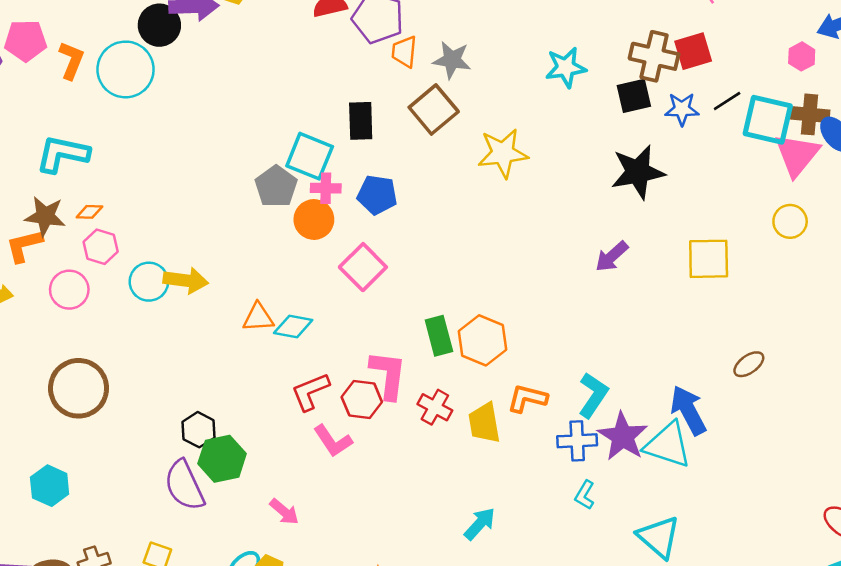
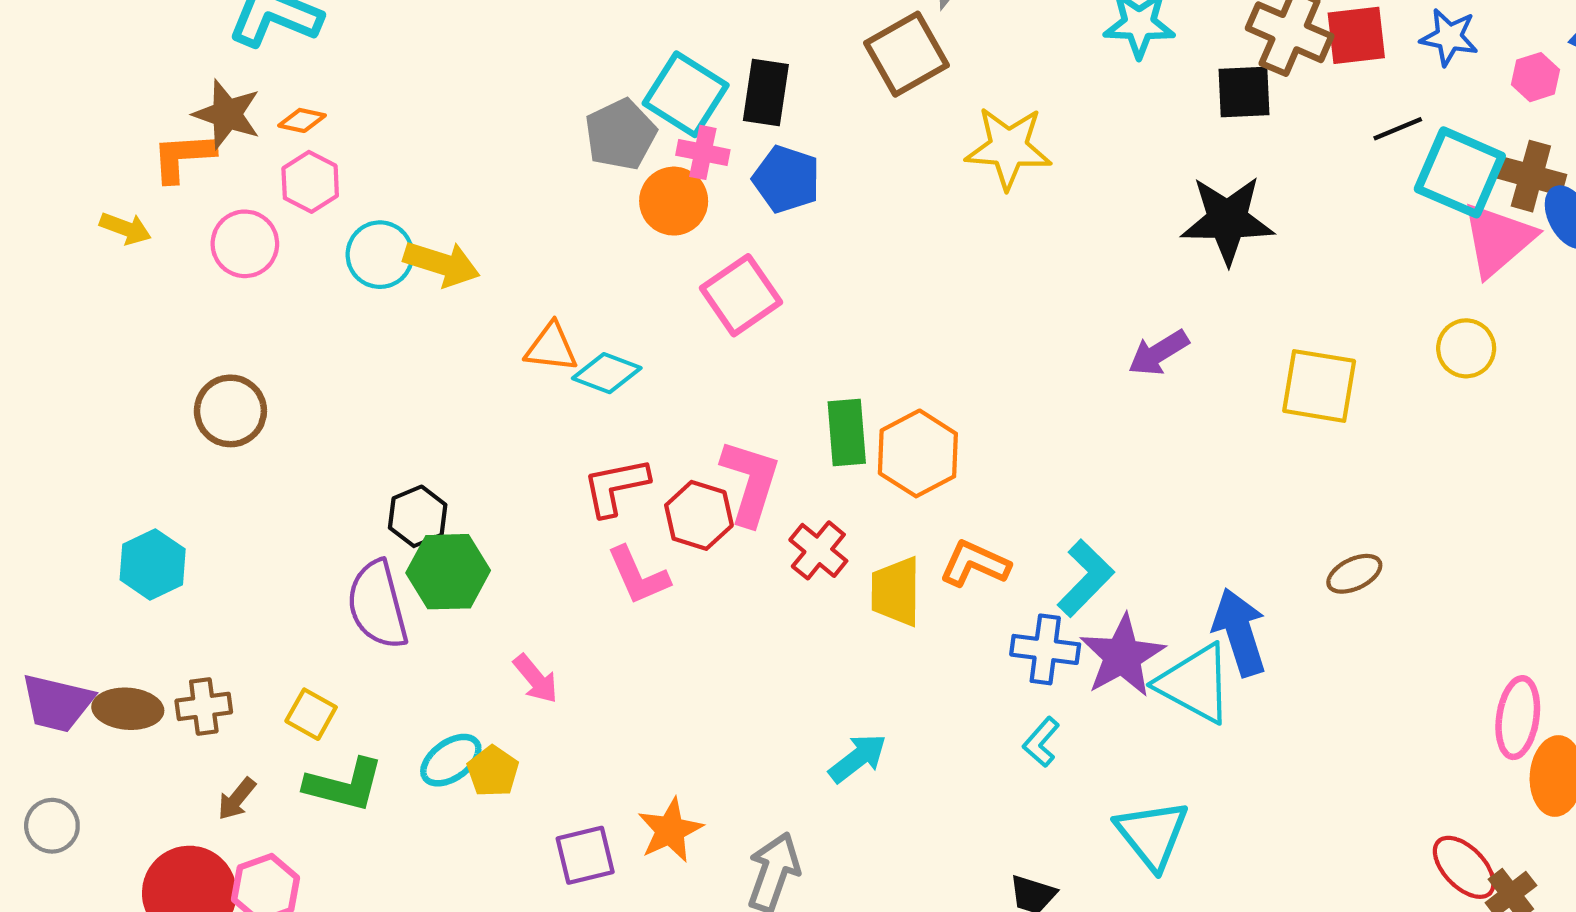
blue star: (682, 109) -> (1449, 37), moved
black rectangle: (361, 121) -> (766, 92), moved
brown circle: (79, 388) -> (230, 411), size x0.7

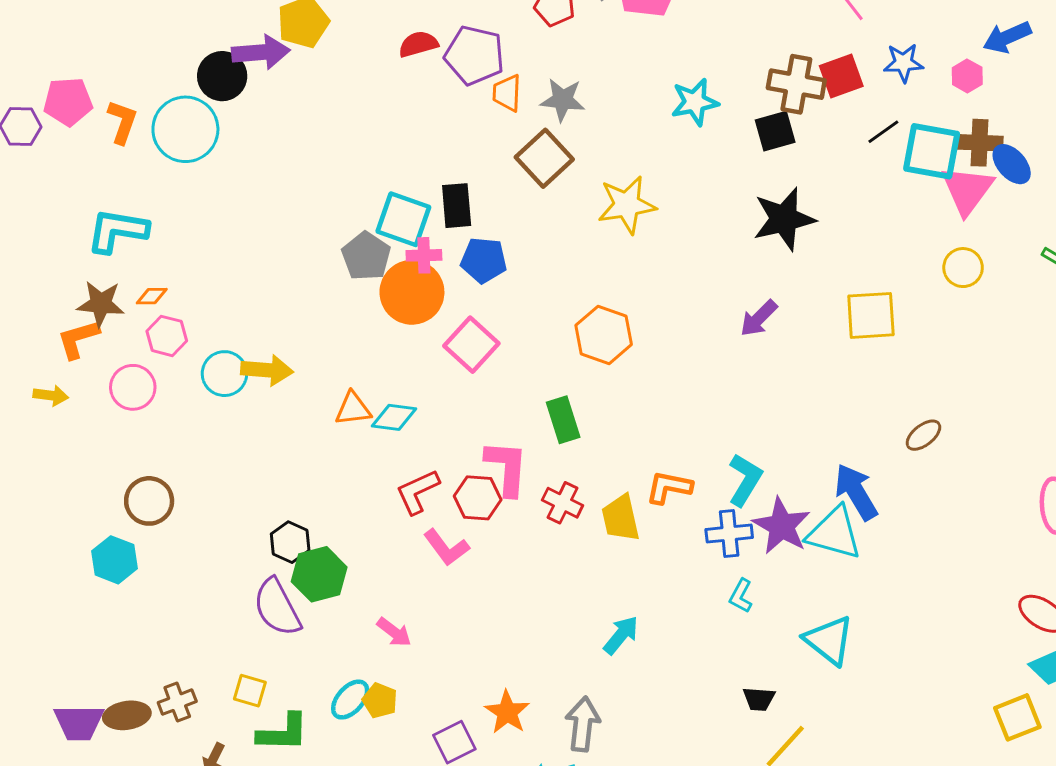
orange circle: (674, 201) -> (412, 292), size x1.4
orange hexagon: (918, 453) -> (604, 335), moved
cyan hexagon: (153, 564) -> (115, 560), moved

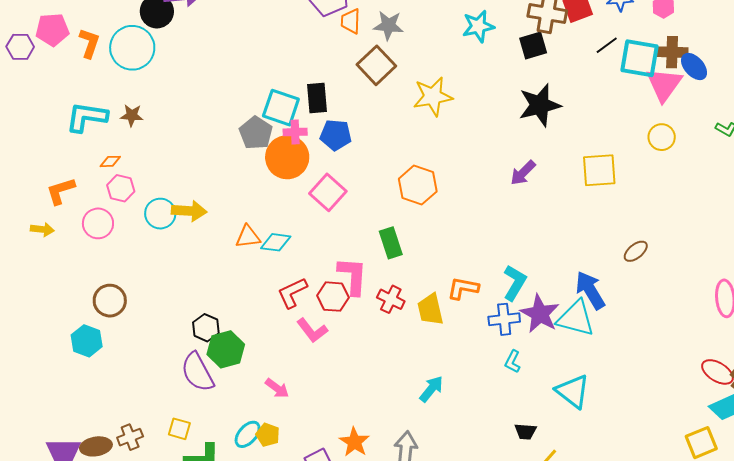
brown star: (101, 304) -> (132, 115), moved, size x0.7

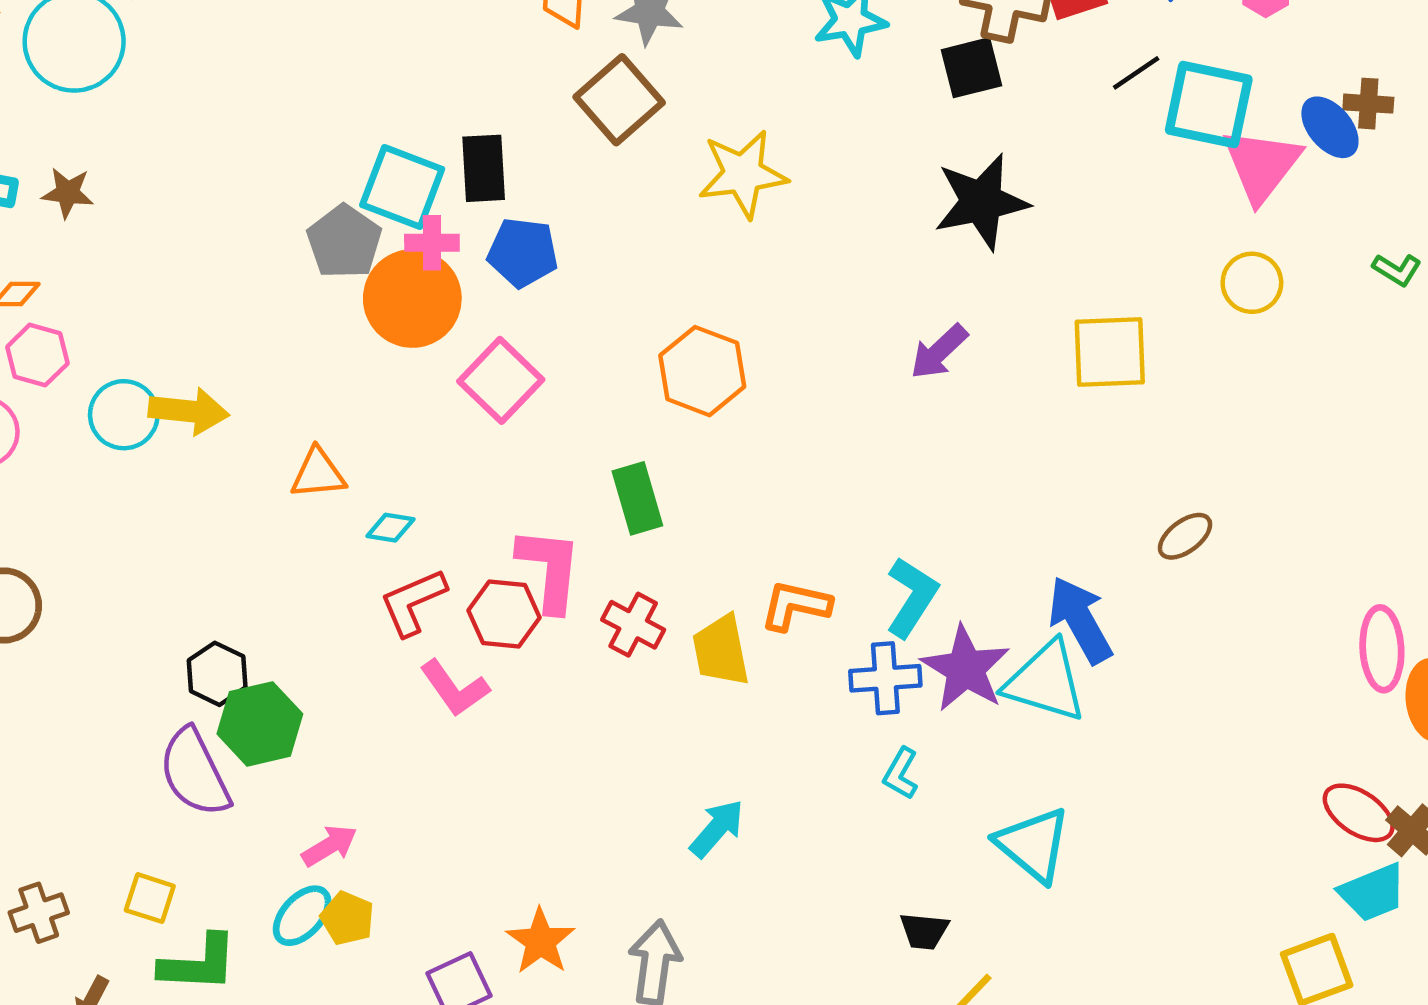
brown cross: (672, 52) -> (1368, 104), moved, size x0.7
cyan diamond: (276, 242) -> (390, 528), moved, size x0.7
pink arrow: (277, 388) -> (329, 846), moved, turned -70

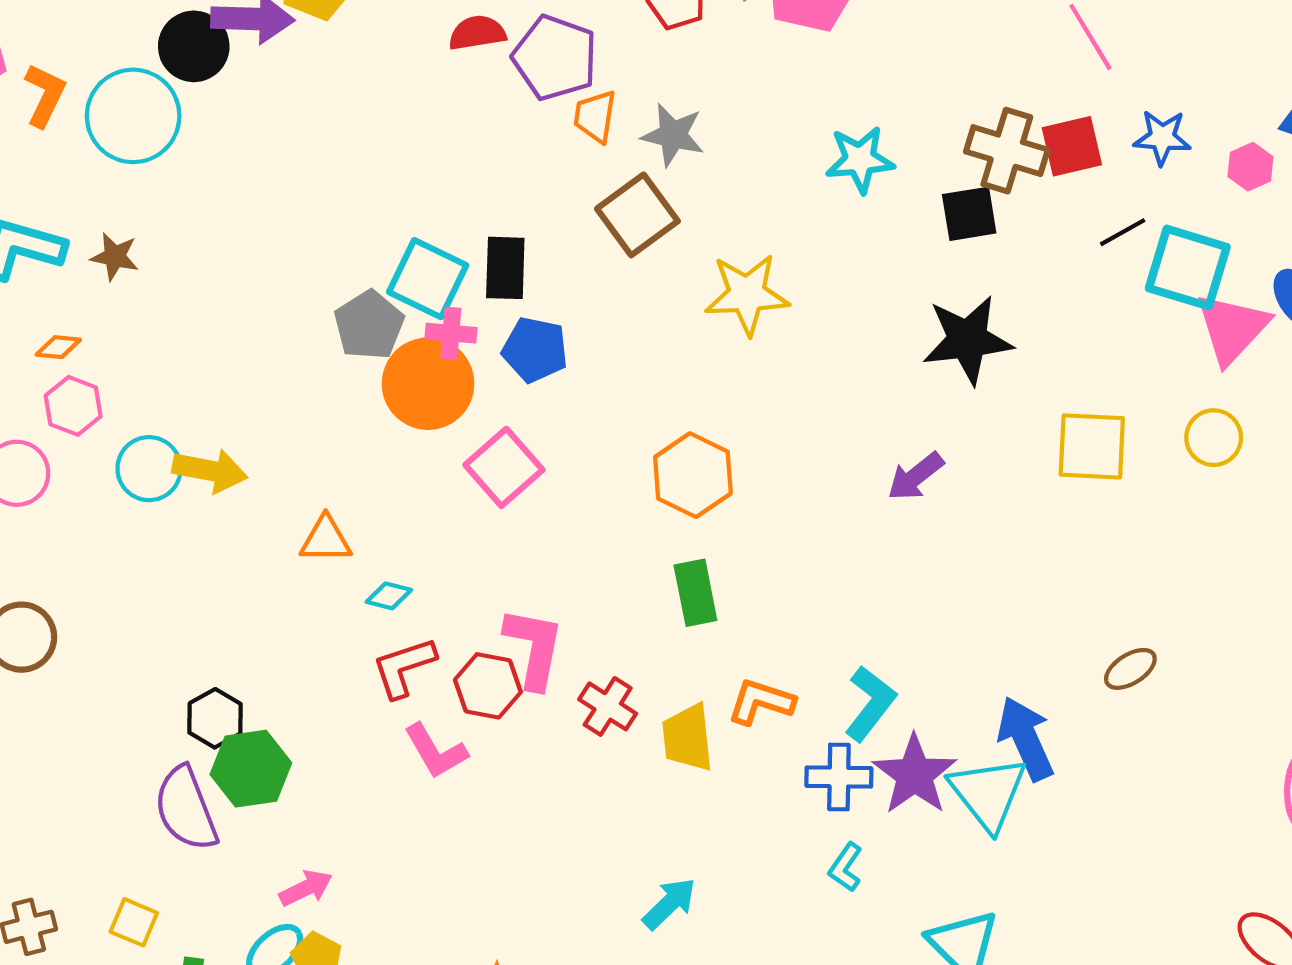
yellow square: (1110, 352) -> (1092, 446), moved
green rectangle: (637, 498) -> (695, 593), moved
cyan triangle: (1045, 682) -> (988, 793), turned 30

